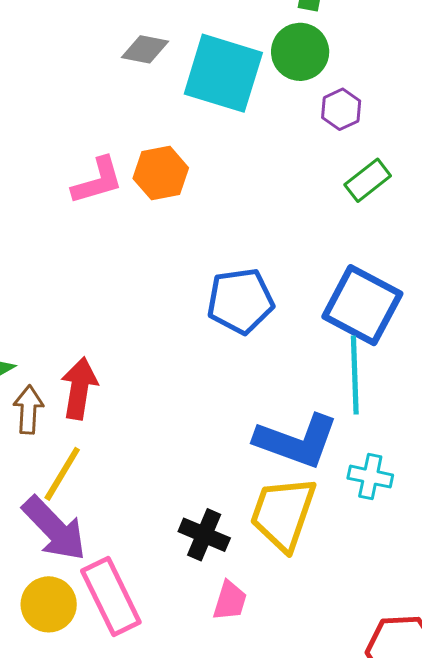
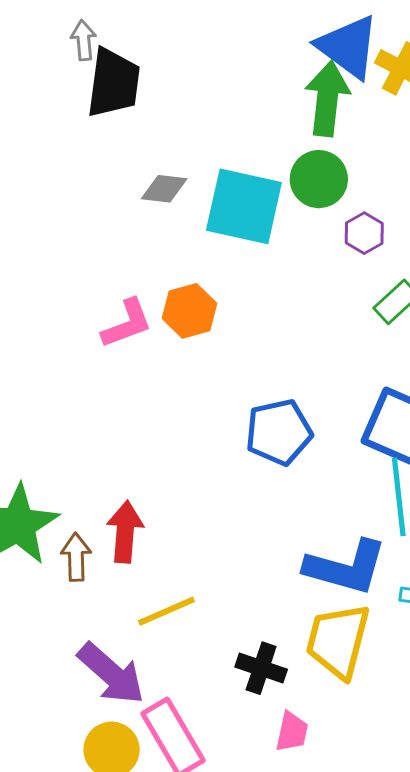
yellow line: (62, 474) -> (167, 611), moved, turned 40

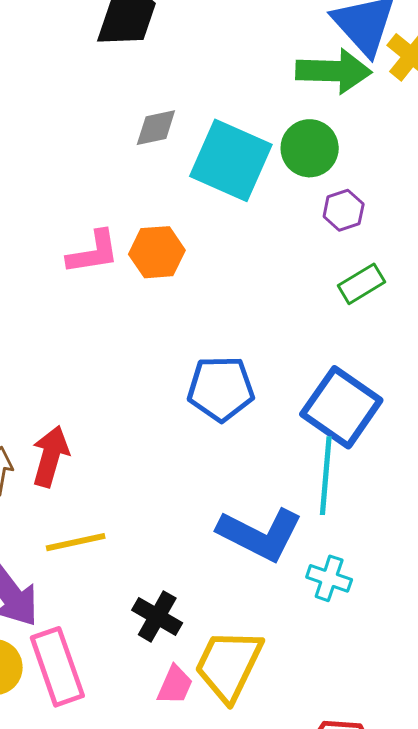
green arrow: (327, 99) -> (334, 71), turned 74
gray diamond: (164, 189) -> (156, 128), turned -30
yellow trapezoid: (338, 641) -> (229, 665), moved

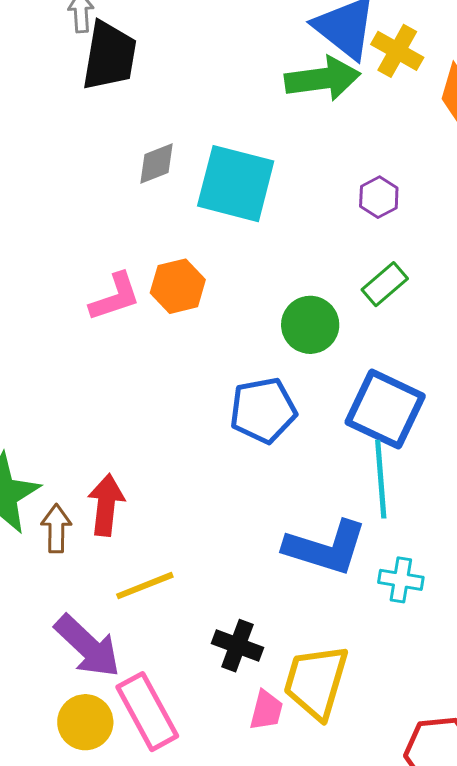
green circle: (310, 148) -> (310, 325), moved
purple hexagon: (344, 210) -> (379, 197), moved

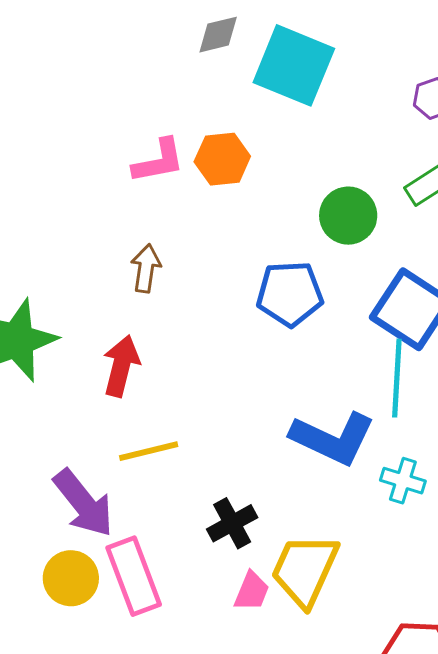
brown arrow: (56, 528) -> (146, 268), moved
black cross: (238, 646) -> (232, 523), turned 33

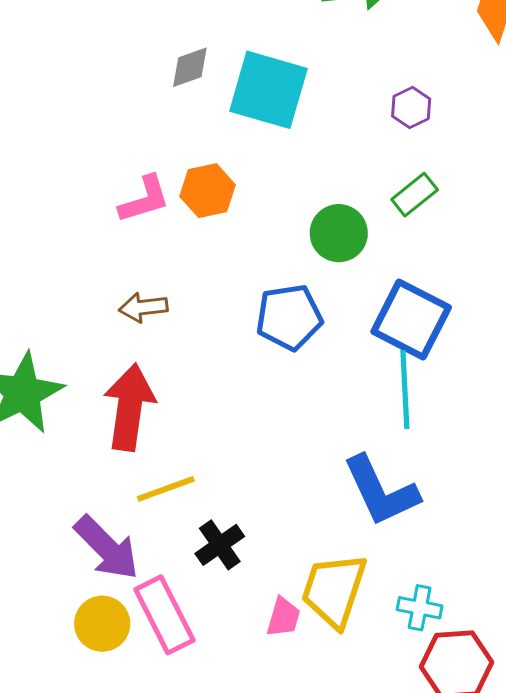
brown arrow: (146, 268) -> (143, 307), turned -99
red arrow: (121, 366) -> (129, 407), size x1.4
blue L-shape: (333, 438) -> (381, 491), moved, turned 46
cyan cross: (403, 481) -> (420, 608), moved
black cross: (232, 523) -> (220, 545), moved

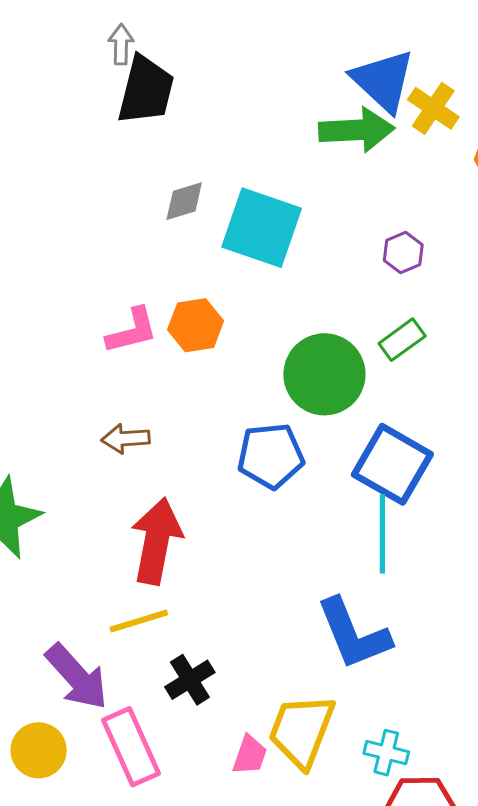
green circle: (339, 233) -> (324, 374), size x1.4
red arrow: (129, 407) -> (156, 541), moved
yellow circle: (102, 624) -> (39, 750), moved

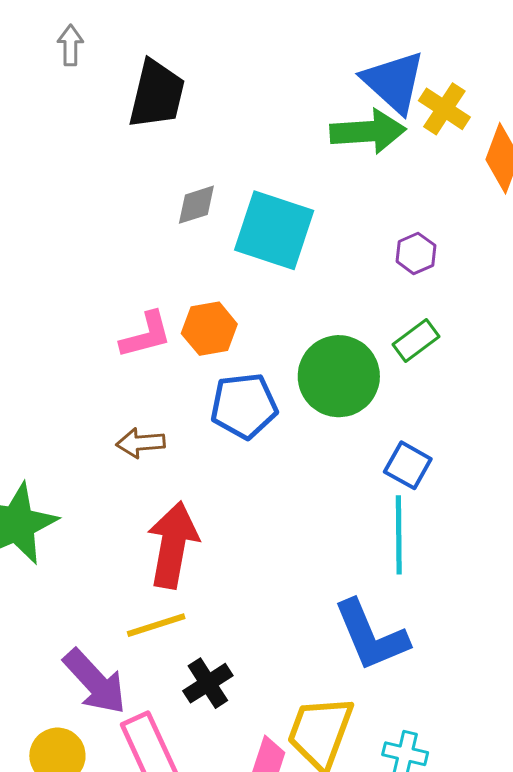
gray arrow: (121, 44) -> (70, 45), moved
blue pentagon: (271, 456) -> (244, 406), moved
blue square: (392, 464) -> (408, 465), size x0.6

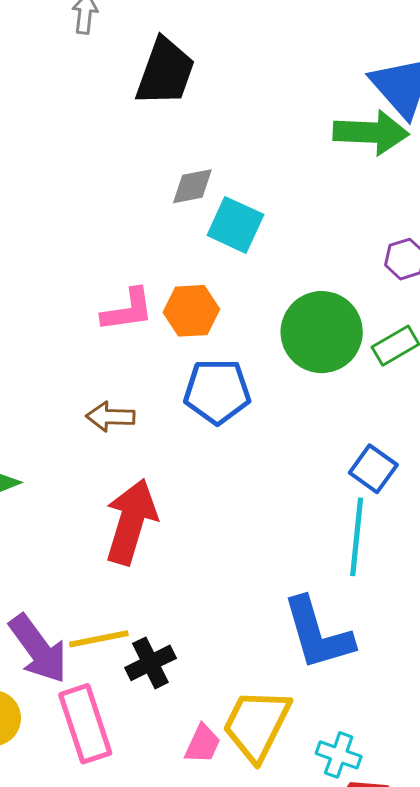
cyan square: (274, 230) -> (235, 225), moved, size x0.7
green circle: (339, 376) -> (322, 332), moved
yellow line: (156, 625) -> (99, 639), moved

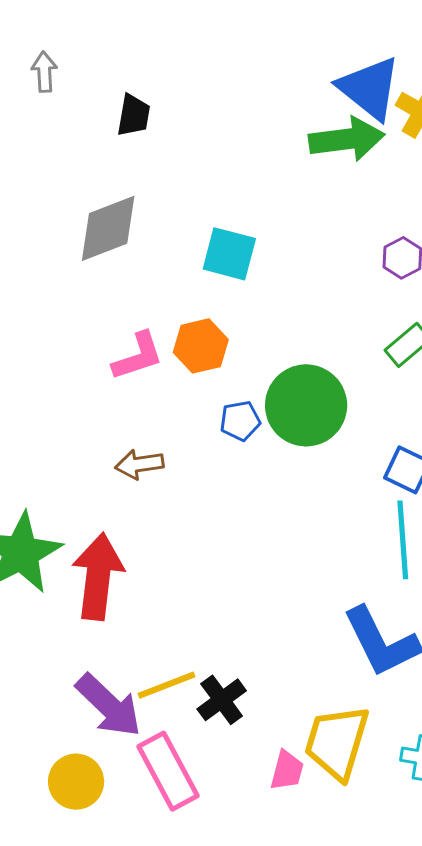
black trapezoid: (165, 72) -> (134, 115), size x0.6
gray diamond: (192, 186) -> (108, 228), moved, size x1.6
green circle: (322, 332) -> (306, 405), moved
blue pentagon: (217, 391) -> (240, 421), size x0.6
red arrow: (131, 522) -> (98, 576), moved

